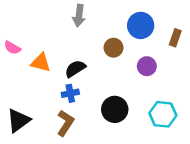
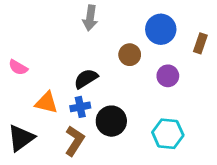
pink semicircle: (12, 48) -> (18, 67), moved
orange triangle: (41, 62) -> (46, 103), moved
black circle: (115, 109) -> (111, 121), moved
cyan hexagon: (163, 114) -> (168, 134), moved

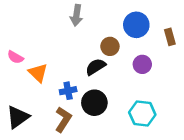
brown rectangle: (200, 43) -> (170, 37), turned -35
black semicircle: (86, 79) -> (96, 67), moved
orange triangle: (46, 103) -> (38, 73), moved, turned 30

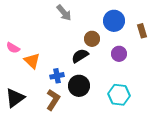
gray arrow: (76, 15) -> (64, 13), turned -48

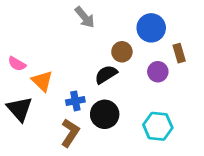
brown rectangle: (142, 31) -> (179, 53), moved
black triangle: (15, 98) -> (20, 109), moved, turned -35

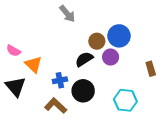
blue circle: (151, 28) -> (119, 36), moved
brown rectangle: (179, 53) -> (151, 69), moved
purple circle: (158, 72) -> (111, 57), moved
brown L-shape: (70, 133) -> (56, 106), turned -80

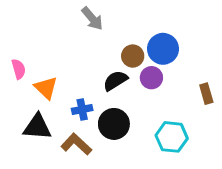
pink semicircle: (13, 51) -> (19, 69), turned -136
black triangle: (16, 87) -> (37, 127), moved, turned -45

